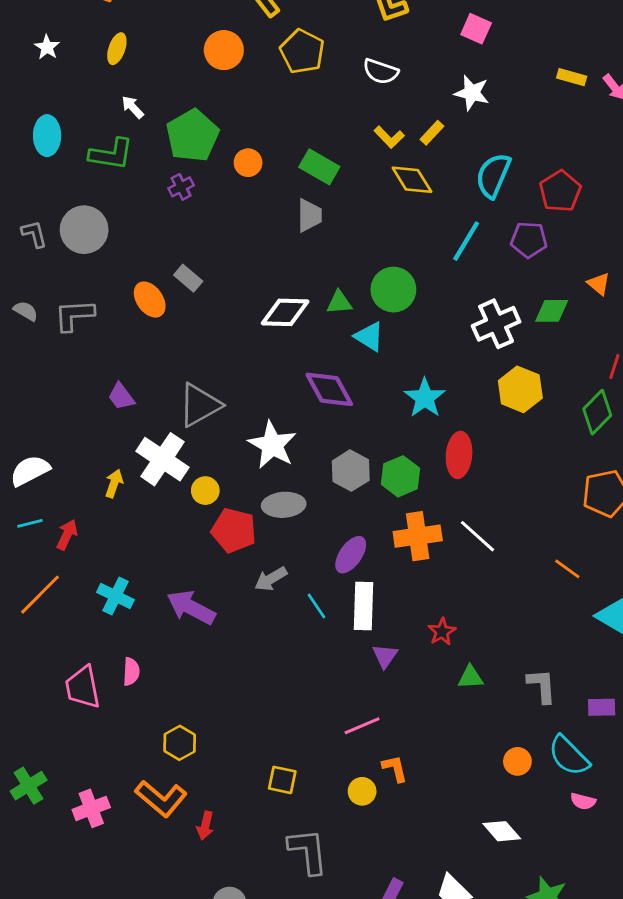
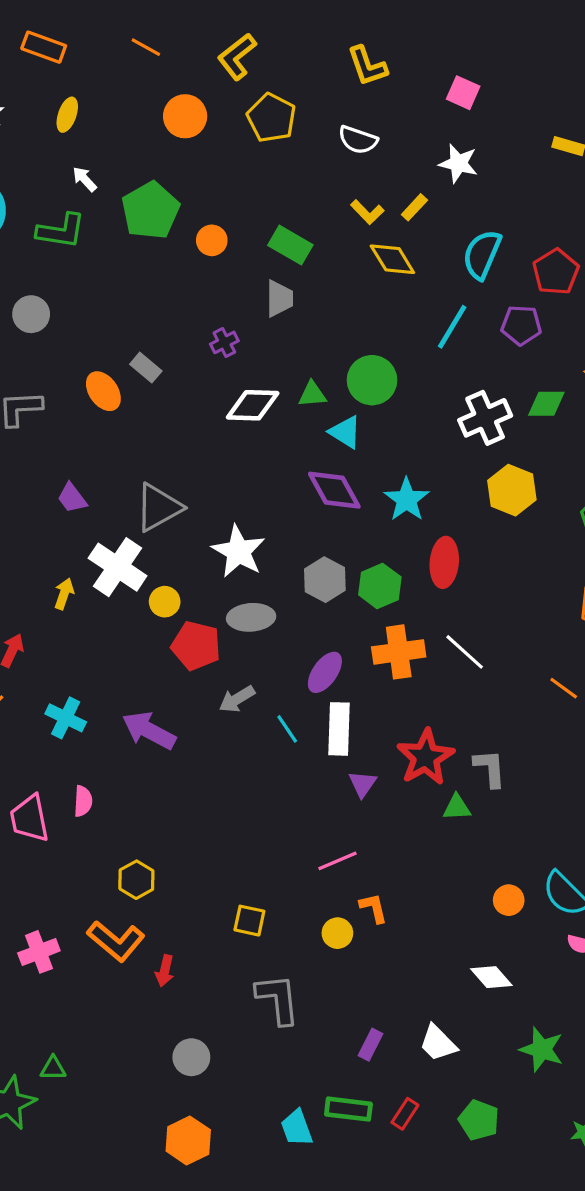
purple cross: (181, 187) -> (224, 342), moved
gray circle: (84, 230) -> (31, 314), size x0.7
purple diamond: (329, 389) -> (334, 490), moved
red star: (442, 632) -> (425, 757), size x1.8
gray L-shape: (542, 686) -> (490, 768), moved

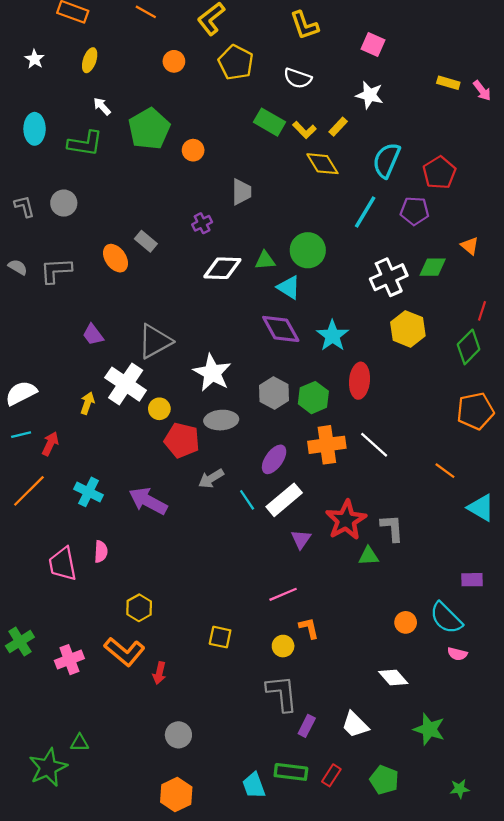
orange circle: (185, 116) -> (174, 61), size x0.7
green rectangle: (290, 245) -> (270, 122), moved
white rectangle: (339, 729) -> (284, 500), turned 48
gray L-shape: (278, 999) -> (282, 693), moved

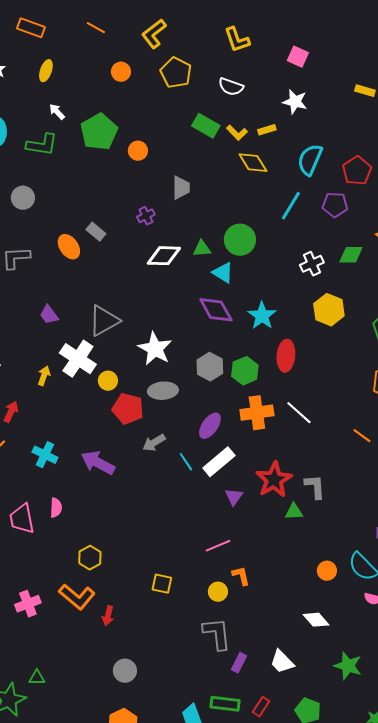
yellow rectangle: (338, 127) -> (267, 130), turned 30
white cross: (389, 277) -> (312, 264), size x0.7

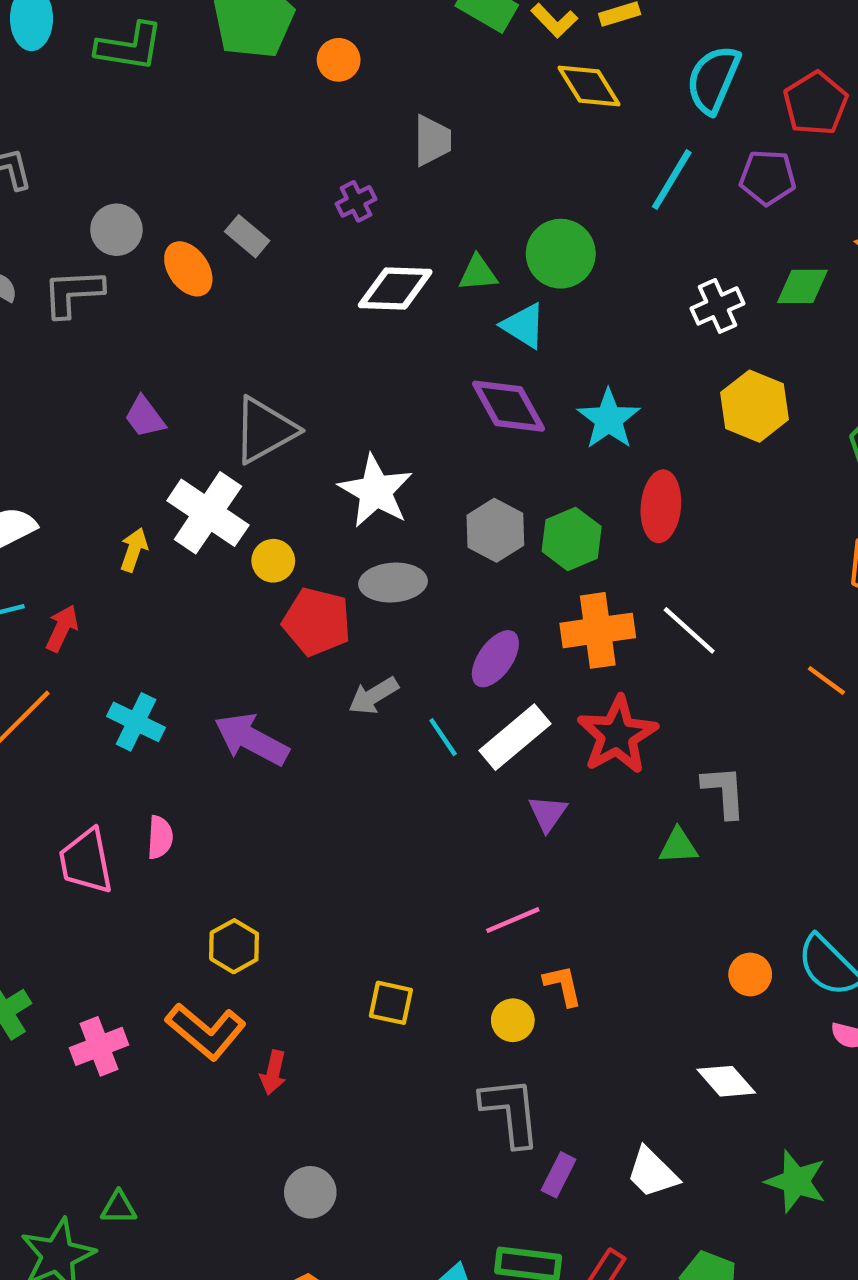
gray circle: (23, 198) -> (116, 230), moved
red star: (274, 480) -> (617, 735), moved

